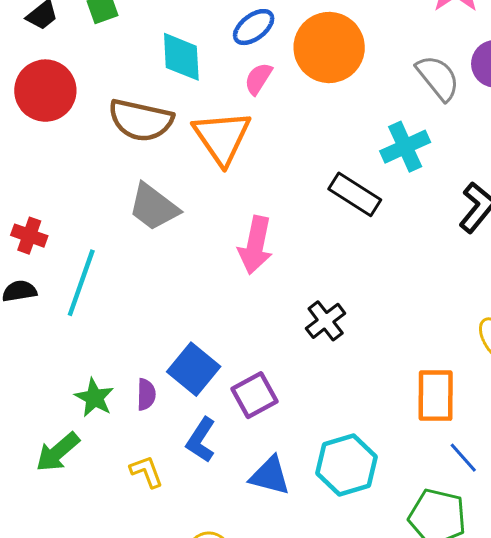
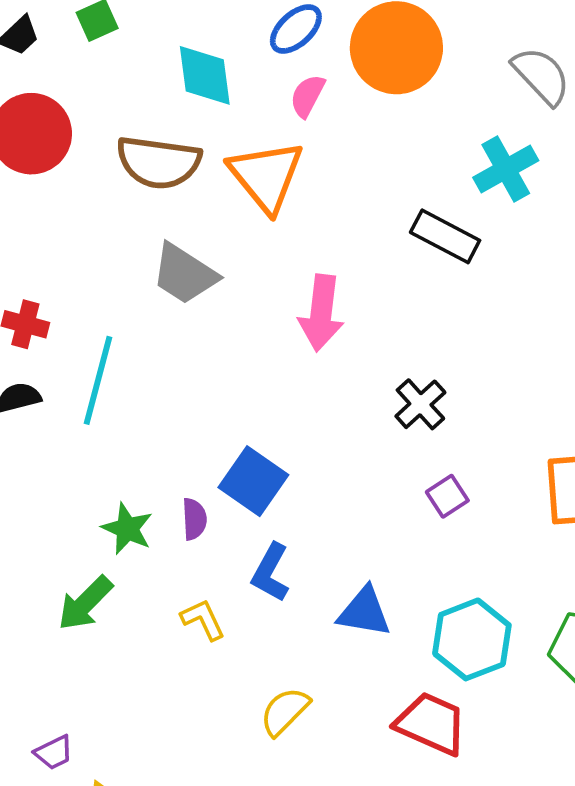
purple square: (255, 395) -> (447, 496), moved, size x0.7
cyan hexagon: (346, 465) -> (472, 639), moved

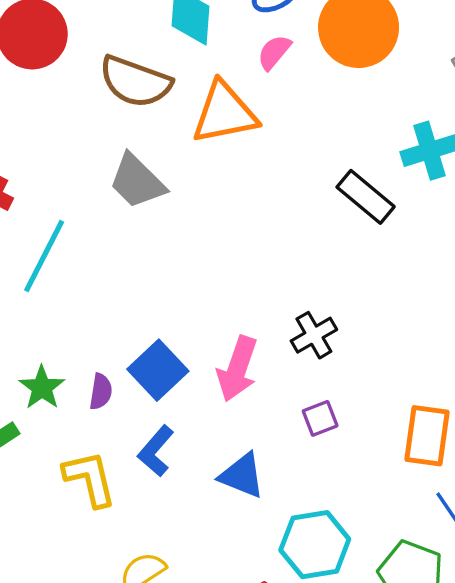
orange triangle: (266, 176) -> (224, 113), turned 46
pink arrow: (321, 313) -> (237, 369), moved
blue triangle: (364, 612) -> (242, 475), moved
yellow L-shape: (203, 620) -> (90, 479), size x1.5

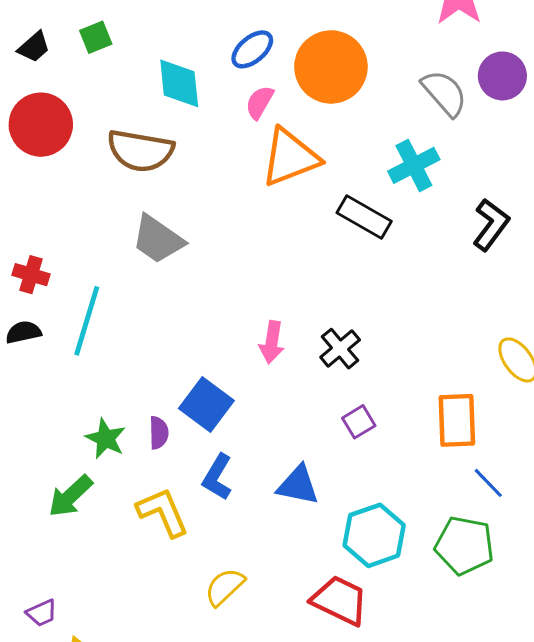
orange triangle: (224, 113) -> (290, 157), moved
pink arrow: (237, 369) -> (272, 342), moved, size x0.7

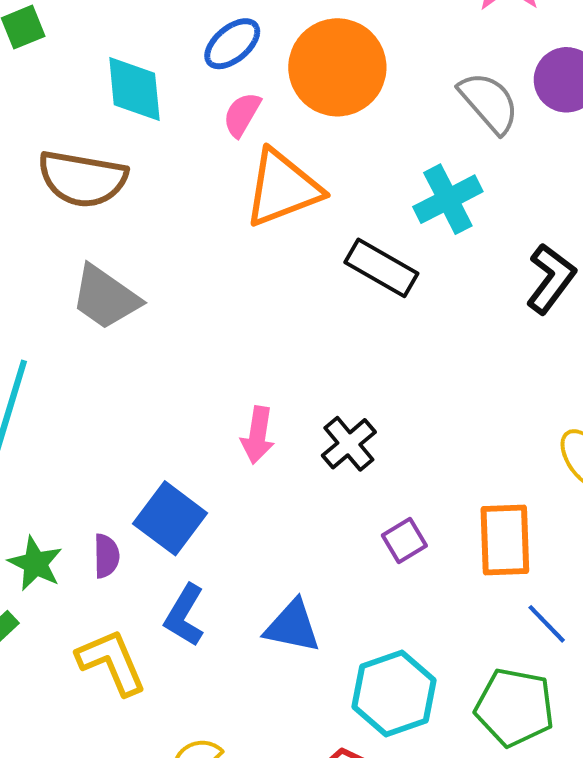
purple square: (359, 422) -> (404, 540), moved

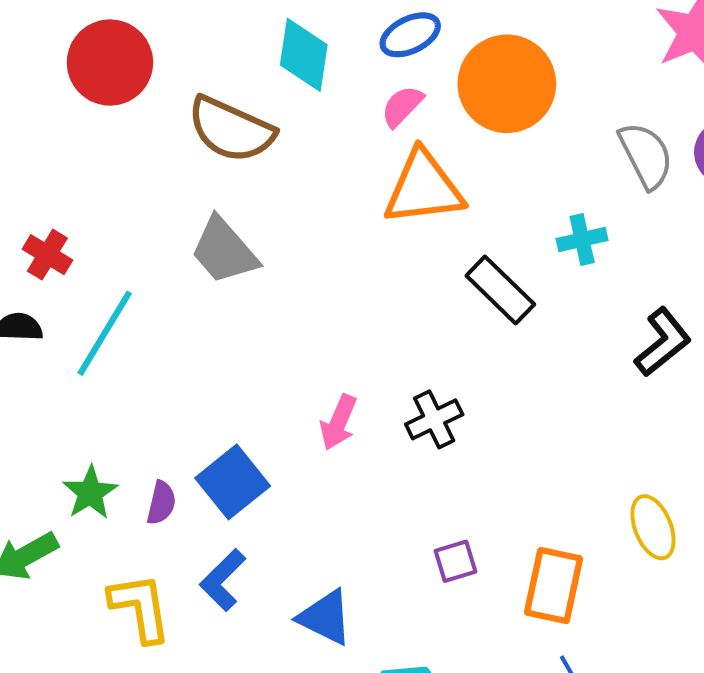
cyan cross: (448, 199) -> (582, 239), size x0.7
black cross: (349, 444) -> (434, 419), moved

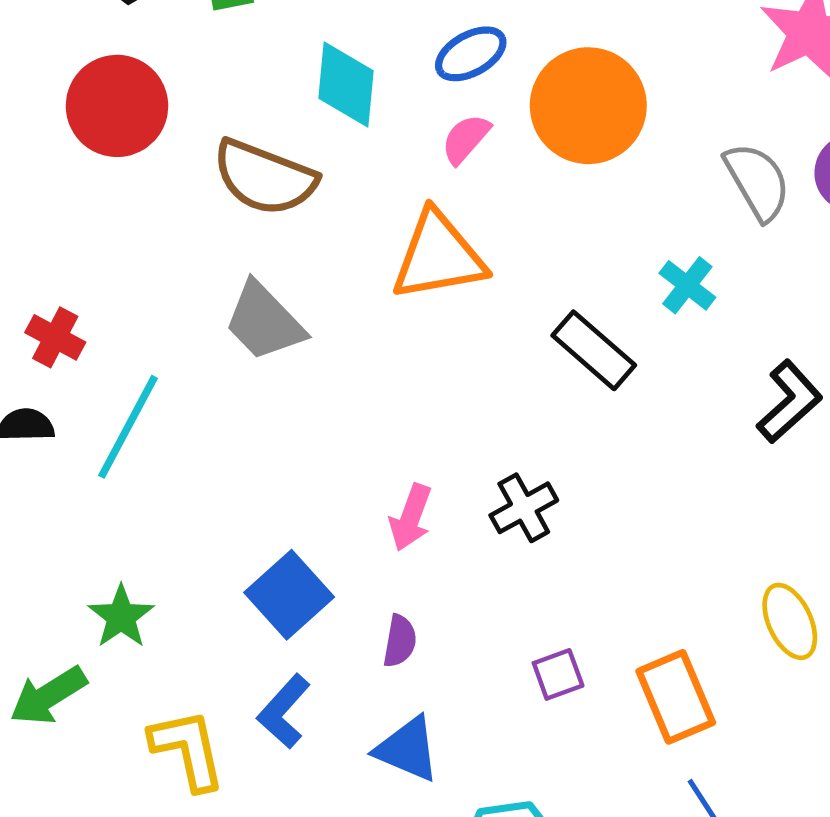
orange triangle: (424, 188) -> (438, 256), moved
cyan cross: (582, 239) -> (687, 285), turned -36
purple semicircle: (161, 503) -> (400, 641), moved
orange rectangle: (554, 586) -> (676, 697), turned -32

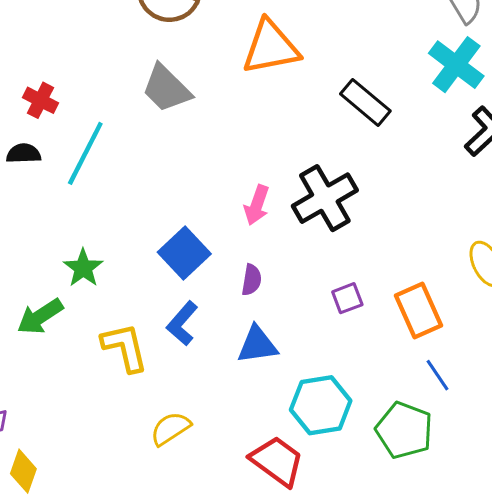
cyan cross: (687, 285) -> (456, 65), moved, size x1.6
black cross: (524, 508) -> (325, 198), size x1.6
blue triangle: (407, 749) -> (257, 345), turned -30

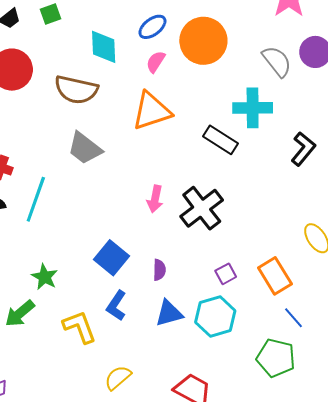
cyan cross: (456, 65) -> (253, 108), moved, turned -30
pink arrow: (257, 205) -> (155, 199), moved
cyan hexagon: (321, 405) -> (215, 317), moved

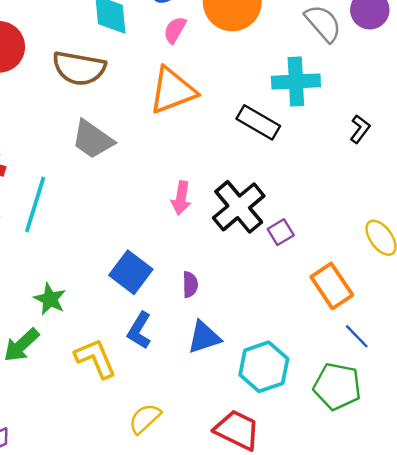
black L-shape: (303, 149) -> (360, 129), size x0.7
purple square: (226, 274) -> (281, 232), moved
cyan hexagon: (215, 317) -> (264, 367), moved

